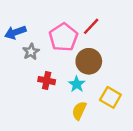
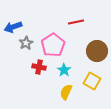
red line: (91, 26) -> (76, 22), turned 35
pink pentagon: (63, 37) -> (53, 45), moved
brown circle: (89, 61) -> (97, 51), moved

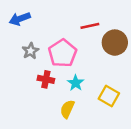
blue arrow: (13, 27) -> (20, 19), moved
brown circle: (97, 51) -> (115, 43), moved
yellow semicircle: (66, 92) -> (67, 109), moved

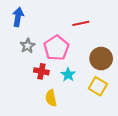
blue arrow: (20, 19) -> (18, 17), turned 120
brown circle: (115, 43) -> (101, 59), moved
yellow semicircle: (67, 109) -> (51, 98), moved, turned -35

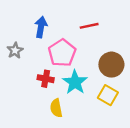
blue arrow: (18, 17) -> (41, 27), moved
gray star: (28, 46) -> (15, 50), moved
cyan star: (68, 75) -> (75, 82), size x1.5

